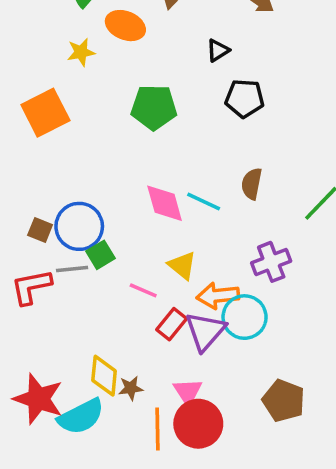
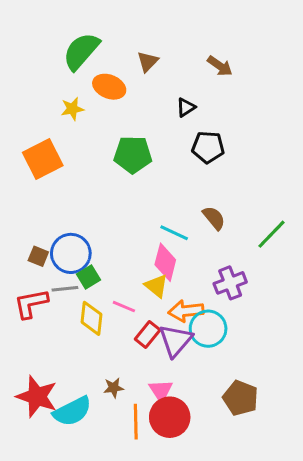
brown semicircle: (252, 184) -> (214, 218), turned 130
pink diamond: (165, 203) -> (165, 262), moved, turned 30
yellow diamond: (104, 376) -> (91, 318), moved

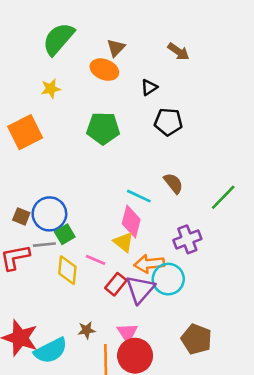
orange ellipse: (109, 87) -> (104, 70), moved

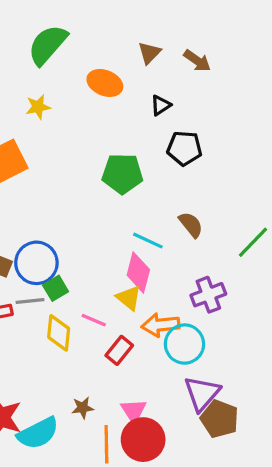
brown triangle: (116, 48) -> (149, 53), moved
green pentagon: (103, 128) -> (122, 174), moved
purple triangle: (140, 289) -> (202, 393), moved

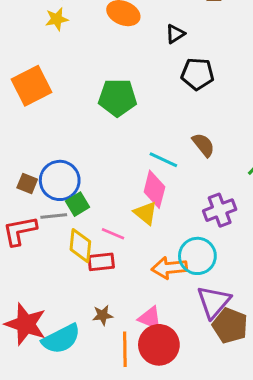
yellow star: (38, 107) -> (57, 19), moved
green pentagon: (122, 174) -> (117, 98), moved
orange arrow: (161, 325) -> (169, 268), moved
red rectangle: (119, 350) -> (101, 262), moved, turned 45
pink triangle: (134, 411) -> (150, 318), turned -35

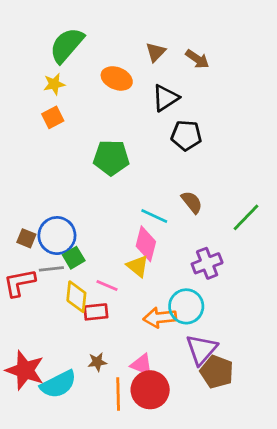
black triangle: (175, 34) -> (165, 98), size x1.5
orange square: (32, 86) -> (53, 117), moved, size x0.6

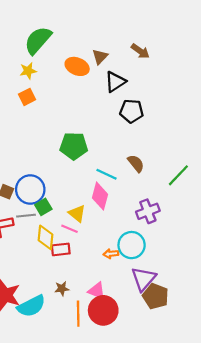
brown triangle: (156, 52) -> (100, 57), moved
green pentagon: (111, 158) -> (74, 146), moved
yellow triangle: (138, 266) -> (77, 213), moved
orange arrow: (160, 318) -> (111, 254), size x0.6

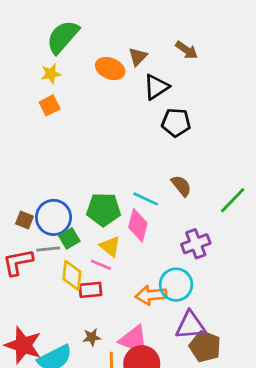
green pentagon: (74, 146) -> (104, 209), moved
orange arrow: (111, 254) -> (151, 295), size x1.6
purple triangle: (144, 279) -> (191, 325), turned 44
pink triangle: (97, 291) -> (134, 340), size x1.4

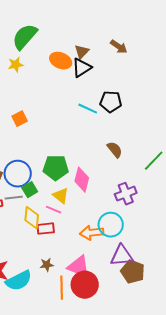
black triangle: (156, 87) -> (82, 68), moved
orange square: (50, 105) -> (20, 119), moved
cyan line: (146, 199) -> (88, 109), moved

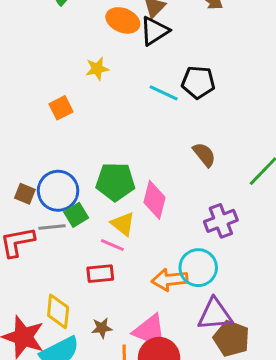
yellow star: (16, 65) -> (97, 69), moved
yellow diamond: (32, 218) -> (58, 311), moved

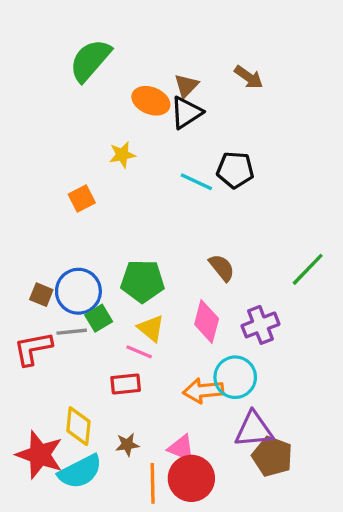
brown semicircle: (204, 155) -> (222, 268), moved
pink diamond: (155, 200) -> (207, 322), moved
pink triangle: (150, 331) -> (181, 448), size x0.7

